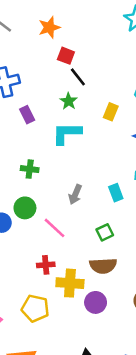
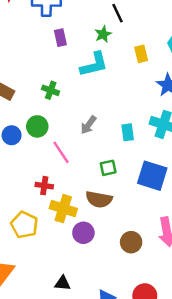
yellow rectangle: (111, 112) -> (141, 54), turned -49
cyan L-shape: (67, 133) -> (94, 64), turned 152

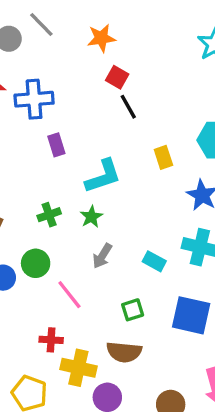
green star: (103, 34) -> (91, 217), moved
green cross: (51, 90) -> (49, 215), turned -35
cyan rectangle: (128, 132) -> (154, 261), turned -49

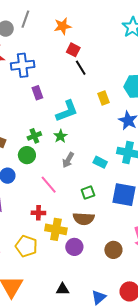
gray line: (41, 24) -> (25, 19), turned 66
green circle: (36, 263) -> (27, 155), moved

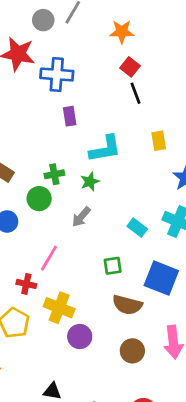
gray arrow: (68, 160) -> (81, 217), moved
pink line: (49, 185) -> (49, 258), moved, turned 60
red cross: (38, 213) -> (26, 284), moved
brown semicircle: (84, 219) -> (127, 305), moved

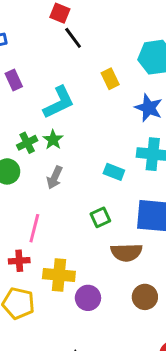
green cross: (54, 174) -> (27, 143), moved

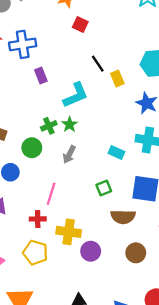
black line: (73, 38) -> (98, 64), moved

